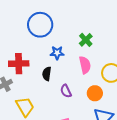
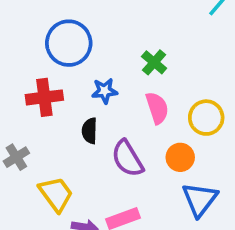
red cross: (19, 64) -> (44, 97), moved
purple semicircle: (66, 91) -> (127, 159), size x1.5

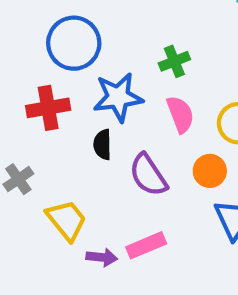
green cross: (154, 62) -> (174, 61), turned 30
blue star: (105, 91) -> (118, 97), size x1.6

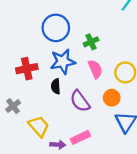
blue circle: (74, 43) -> (56, 28), moved

